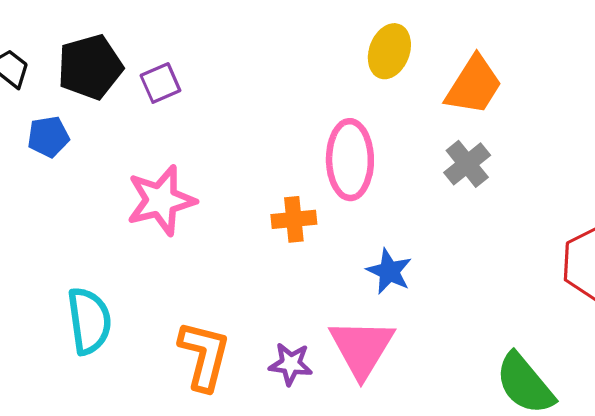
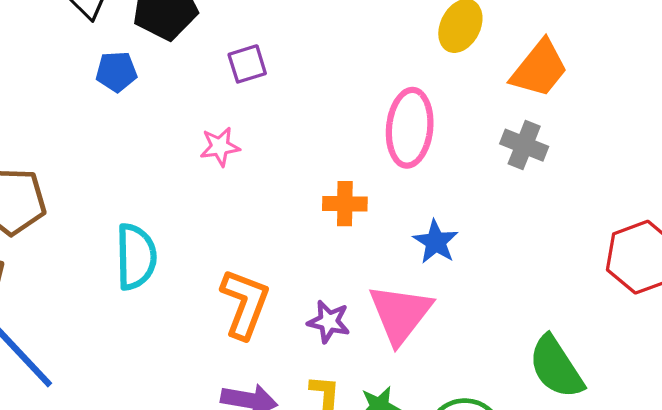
purple square: (160, 83) -> (247, 64), moved
gray cross: (467, 164) -> (524, 145), turned -36
pink star: (161, 200) -> (220, 147), size x0.6
orange cross: (294, 219) -> (345, 204), moved

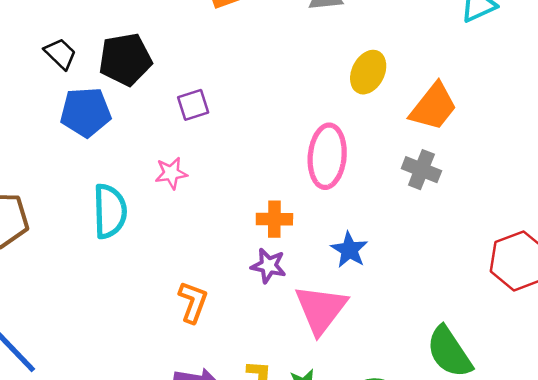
blue pentagon: (116, 72) -> (86, 112), size x1.5
cyan semicircle: (136, 257) -> (110, 211), moved
orange L-shape: (245, 304) -> (193, 302), size x0.7
purple star: (329, 322) -> (268, 266), moved

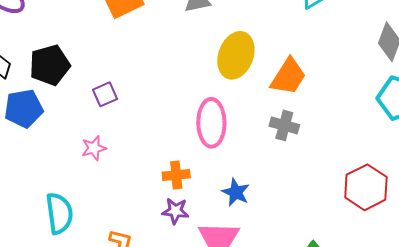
yellow ellipse: (368, 72) -> (236, 55), size x1.4
cyan semicircle: (110, 211) -> (59, 213), moved

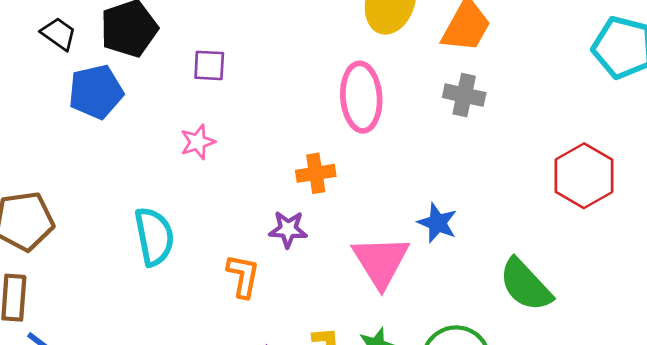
purple square: (105, 94) -> (209, 65), turned 30
blue star: (236, 192) -> (437, 223), moved
purple star: (175, 211) -> (288, 229), moved

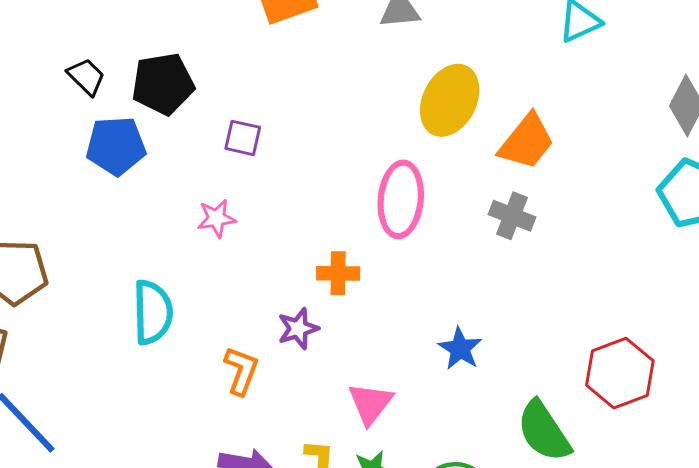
red hexagon: (584, 176) -> (620, 373), moved
purple star: (288, 229) -> (298, 329), turned -30
pink triangle: (381, 261) -> (370, 403), moved, size x0.7

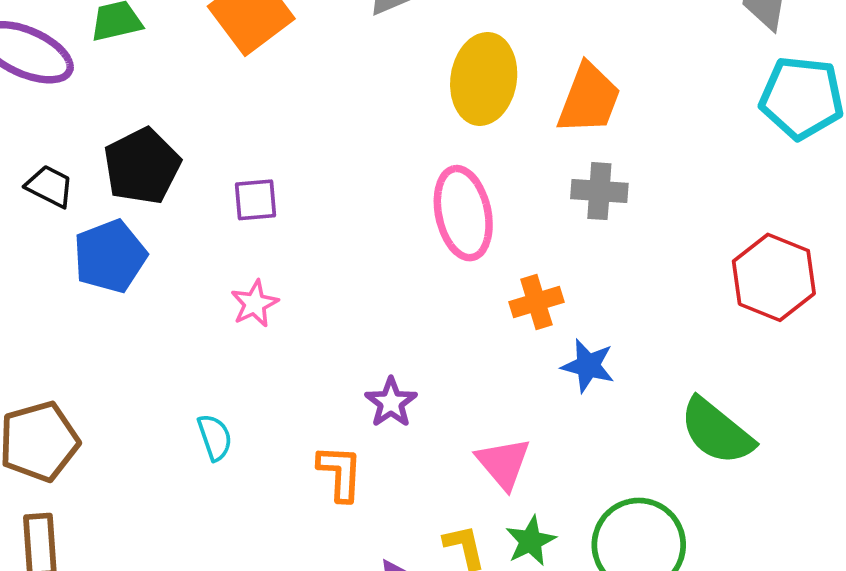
orange cross: (338, 273) -> (536, 302), moved
cyan semicircle: (153, 312) -> (215, 437), size x0.6
red hexagon: (620, 373) -> (774, 277), moved

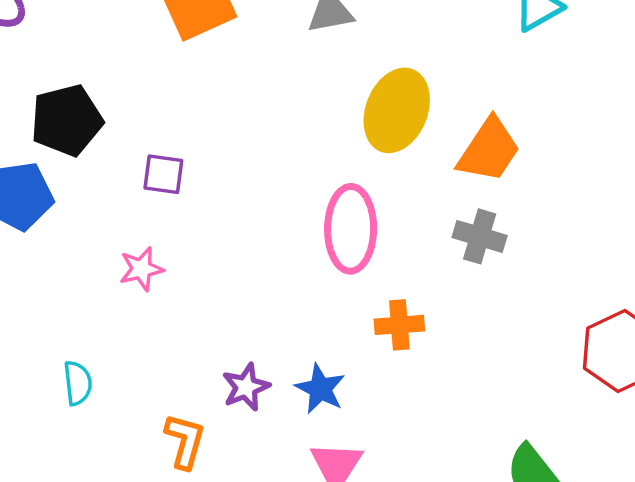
blue star: (588, 366) -> (320, 389), moved

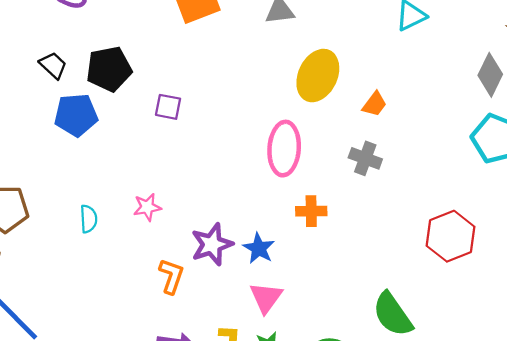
orange trapezoid: (489, 150) -> (374, 104), size x0.6
pink star: (141, 269) -> (147, 207), moved
cyan semicircle: (78, 383) -> (89, 219), moved
purple star: (246, 387) -> (212, 244), size x1.4

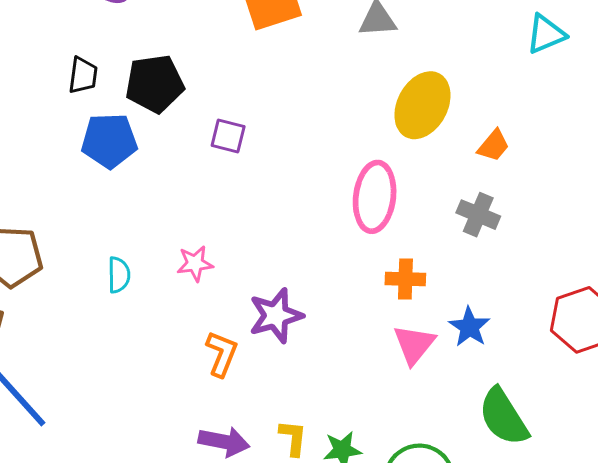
black trapezoid: (53, 65) -> (83, 75), turned 52
blue star: (259, 248) -> (469, 327), moved
pink triangle: (266, 298) -> (414, 345), moved

